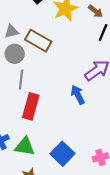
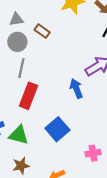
brown rectangle: (38, 41) -> (42, 31), size x0.6
blue square: (63, 154) -> (57, 129), moved

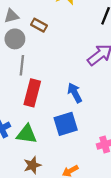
blue arrow: (76, 89) -> (75, 93), moved
blue square: (57, 129) -> (66, 124), turned 30

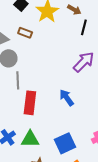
brown rectangle: (39, 25) -> (25, 33), moved
blue square: (66, 124) -> (65, 143), moved

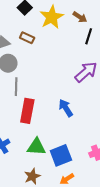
green triangle: (30, 139) -> (36, 147), moved

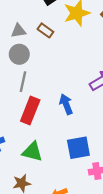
blue arrow: (66, 108) -> (66, 104), moved
blue square: (61, 155) -> (78, 148), moved

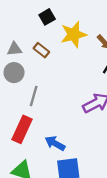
gray line: (23, 82) -> (34, 96), moved
blue arrow: (66, 104) -> (55, 143), moved, turned -42

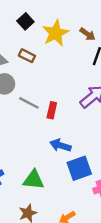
gray line: (34, 96) -> (29, 103), turned -66
red rectangle: (22, 129) -> (52, 110), moved, size x0.6

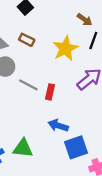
yellow star: (56, 33) -> (65, 48), moved
green triangle: (34, 180) -> (23, 148), moved

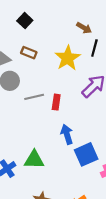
gray line: (28, 85) -> (34, 97), turned -36
blue arrow: (58, 125) -> (67, 134), turned 60

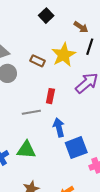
black square: (25, 21) -> (46, 16), moved
brown rectangle: (29, 53) -> (37, 61), moved
gray line: (34, 97) -> (31, 112), moved

